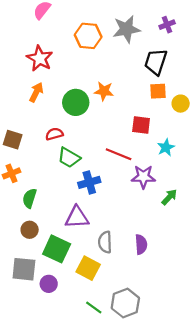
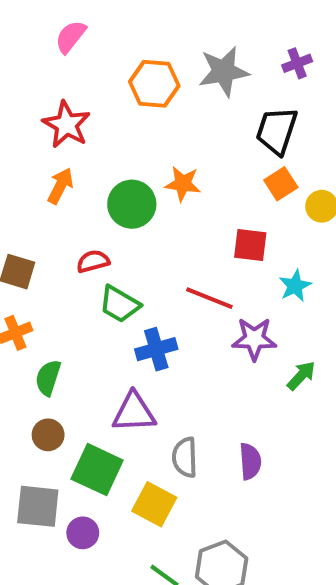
orange square: (158, 91) -> (281, 184), turned -30

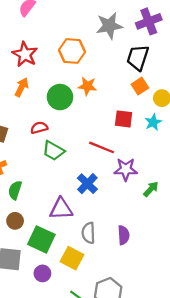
purple cross: (297, 63) -> (149, 21), size x1.6
orange hexagon: (154, 84) -> (72, 51), moved
cyan star: (295, 286) -> (153, 122), moved
blue cross: (156, 349) -> (87, 184), moved, turned -30
purple circle: (83, 533) -> (42, 273), moved

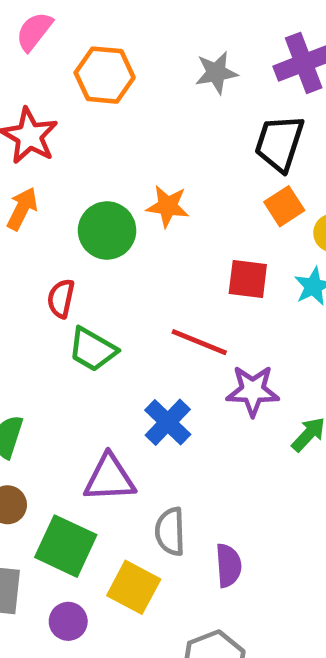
gray star: (109, 26) -> (216, 73), size x0.7
orange hexagon: (72, 51) -> (105, 75), moved
red semicircle: (39, 128) -> (61, 298), turned -63
purple semicircle: (124, 235) -> (228, 566), moved

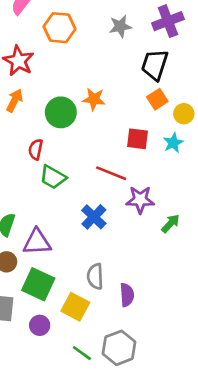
purple triangle: (109, 478) -> (37, 242), moved

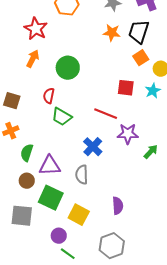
orange star: (94, 99) -> (112, 33), moved
gray semicircle: (95, 276) -> (82, 175), moved
purple circle: (40, 325) -> (59, 236), moved
green line: (82, 353) -> (68, 254), moved

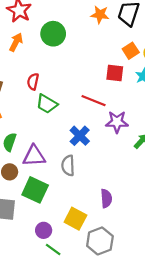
orange square: (141, 58) -> (131, 51), moved
green circle: (68, 68) -> (53, 34), moved
yellow square: (79, 215) -> (75, 219), moved

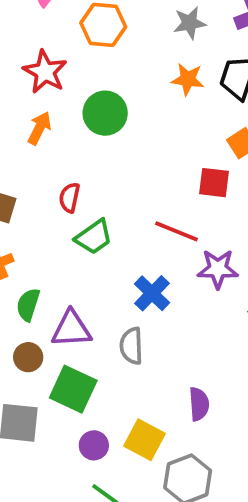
green trapezoid: (47, 104) -> (94, 237), turned -65
purple circle: (44, 230) -> (94, 445), moved

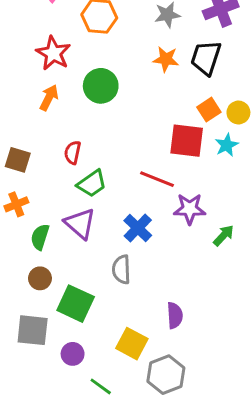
red square: (214, 183) -> (187, 141), size x1.4
purple triangle: (71, 329) -> (80, 224), moved, turned 44
purple circle: (94, 445) -> (73, 354), moved

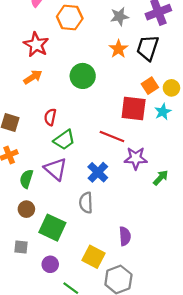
orange star: (166, 59) -> (118, 49), turned 30
green circle: (101, 86) -> (83, 76), moved
orange arrow: (49, 98) -> (33, 77), turned 30
gray square: (33, 330) -> (21, 247), size x0.6

